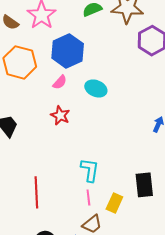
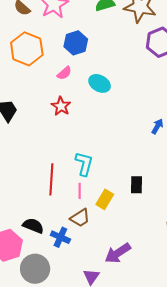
blue hexagon: (68, 51) -> (76, 43), size x0.7
black rectangle: (144, 185) -> (136, 185), size x0.7
red line: (36, 192) -> (51, 179), moved

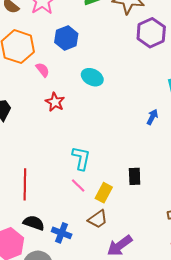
pink semicircle: (64, 73) -> (43, 70), moved, turned -84
red line: (51, 179) -> (25, 184), moved
pink line: (80, 191) -> (78, 186), turned -42
brown trapezoid: (80, 218) -> (98, 219), moved

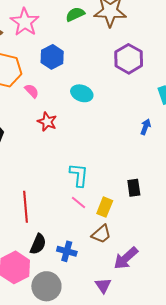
purple hexagon: (151, 33) -> (129, 59), moved
black semicircle: (34, 223) -> (38, 244), turned 100

